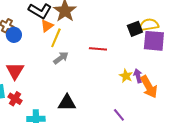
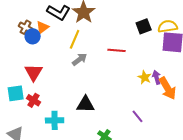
orange triangle: (47, 26) -> (43, 27), moved
black square: (135, 29) -> (144, 26), moved

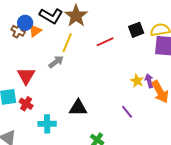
blue circle: (33, 36) -> (25, 23), moved
red line: (117, 50) -> (105, 42), moved, turned -30
gray arrow: (80, 59) -> (56, 62), moved
purple line: (138, 116) -> (127, 112), moved

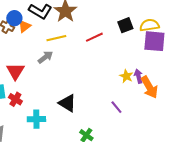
yellow line: (67, 43) -> (56, 38), turned 54
black triangle: (78, 108) -> (67, 103), turned 30

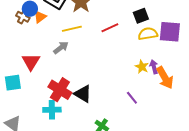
yellow semicircle: (149, 25) -> (148, 34), moved
red cross: (15, 99) -> (60, 90), moved, size x1.6

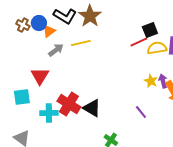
brown cross: (23, 17) -> (23, 25), moved
red line: (110, 28) -> (139, 42), moved
gray arrow: (61, 48) -> (56, 50), moved
cyan cross: (52, 110) -> (49, 113), moved

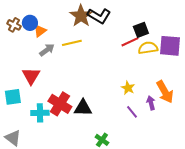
black L-shape: (65, 16) -> (99, 16), moved
yellow star: (151, 81) -> (128, 88), moved
purple arrow: (163, 81) -> (151, 103), moved
black triangle: (92, 108) -> (83, 108), turned -30

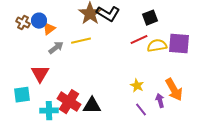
black square: (141, 30) -> (150, 18), moved

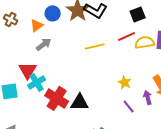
blue circle: (39, 21) -> (53, 13), moved
yellow line: (81, 41) -> (95, 46), moved
cyan cross: (49, 111) -> (37, 82), moved, turned -30

